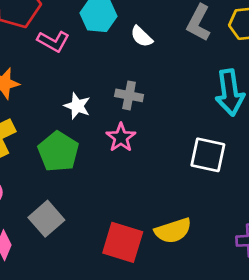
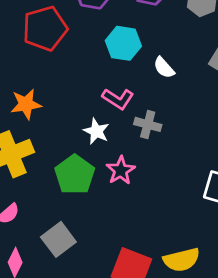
pink L-shape: (53, 41) -> (118, 99), moved
pink star: (121, 137) -> (121, 170), moved

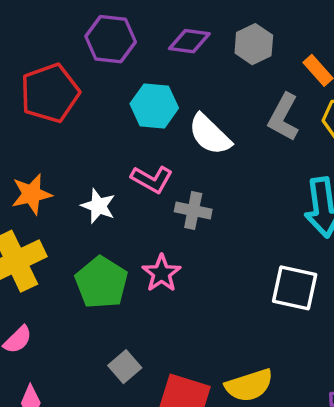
white semicircle: (164, 68) -> (210, 134), size x1.5
white star: (96, 131) -> (98, 206), moved
gray square: (58, 239) -> (125, 367), moved, size x0.7

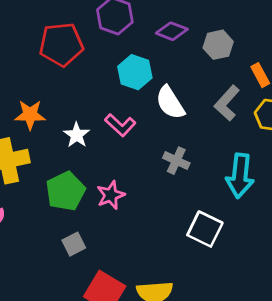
gray cross: (193, 210) -> (176, 161), moved
gray square: (125, 367) -> (74, 244), moved

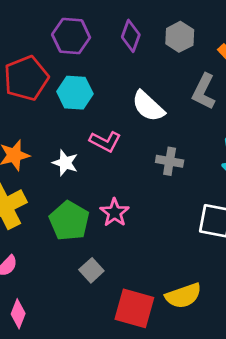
purple diamond: (172, 31) -> (131, 36), turned -76
cyan hexagon: (135, 72) -> (75, 93), moved

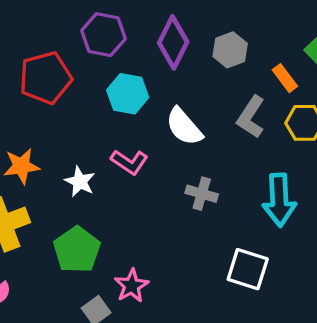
purple diamond: (131, 36) -> (173, 42), size x1.4
cyan hexagon: (75, 93) -> (128, 94), moved
pink star: (115, 213) -> (132, 286), moved

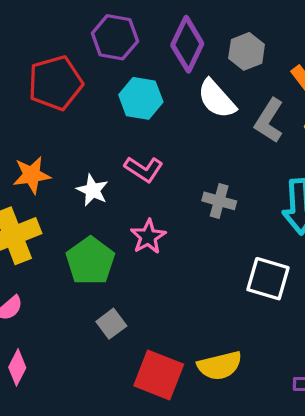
white semicircle: (184, 127) -> (217, 99), moved
pink star: (132, 286) -> (148, 237), moved

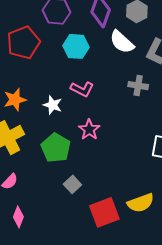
gray cross: (219, 201) -> (138, 86), moved
red square: (159, 375) -> (104, 212), turned -36

